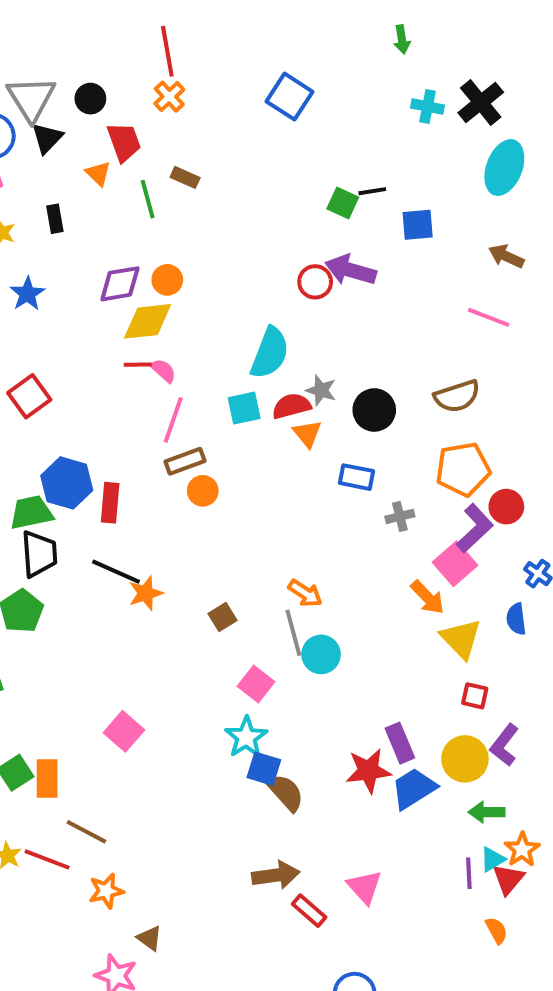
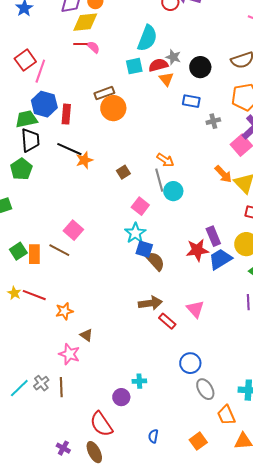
pink line: (173, 420) -> (40, 71), moved
orange circle: (203, 491) -> (113, 108), size x1.6
orange arrow: (427, 597) -> (223, 174), moved
brown line: (86, 832) -> (59, 250), moved

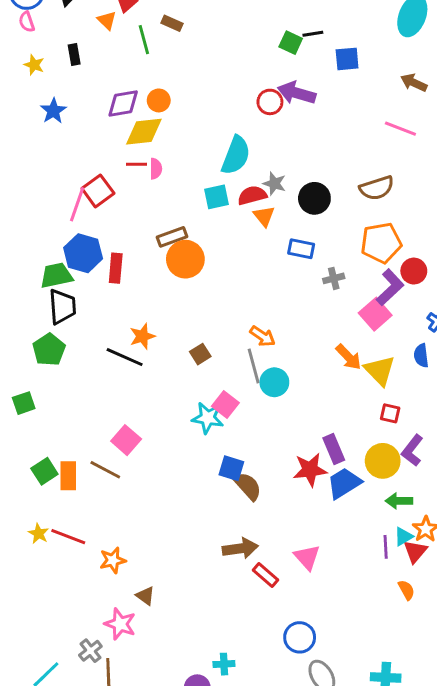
pink semicircle: (93, 47) -> (156, 169), turned 48
red square: (25, 60) -> (98, 191), moved
black line: (69, 149) -> (125, 357), moved
cyan star: (135, 233) -> (208, 418), moved, turned -30
gray cross: (41, 383) -> (90, 651), moved

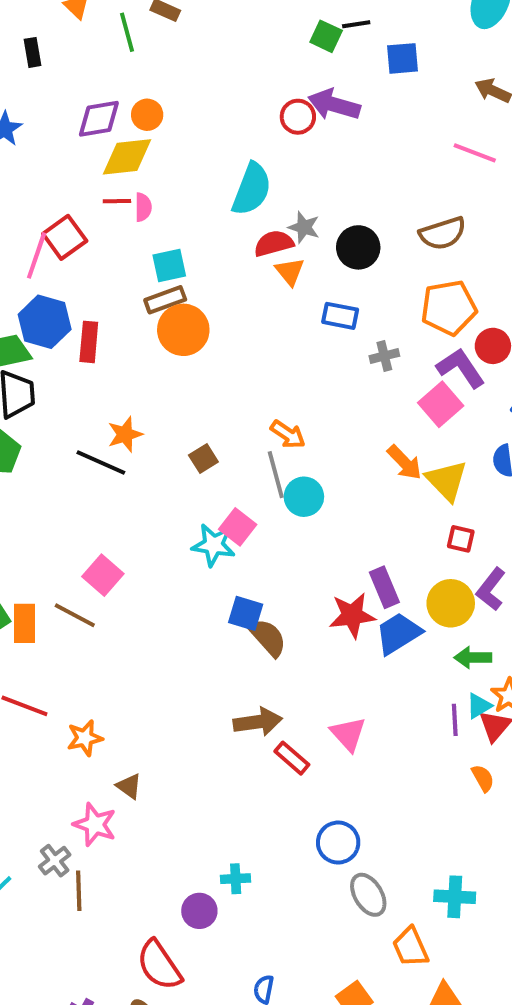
cyan square: (217, 197) -> (169, 266), moved
purple L-shape: (390, 287) -> (461, 368), turned -81

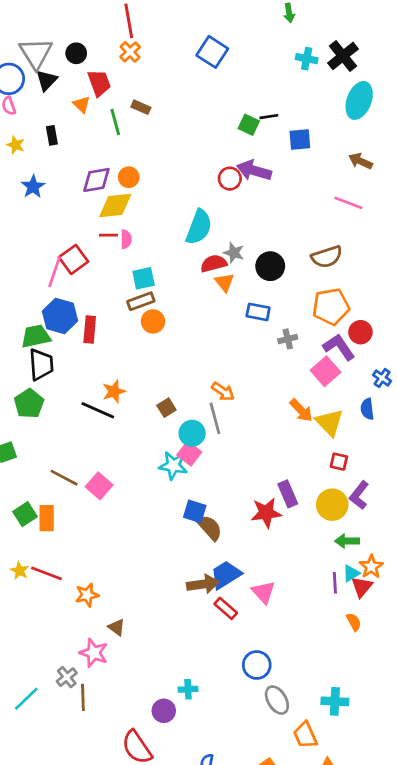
orange circle: (183, 330) -> (153, 321), size x0.7
cyan circle: (304, 497) -> (192, 433), moved
brown line: (75, 615) -> (64, 478), moved
blue trapezoid: (398, 633) -> (226, 575), moved

